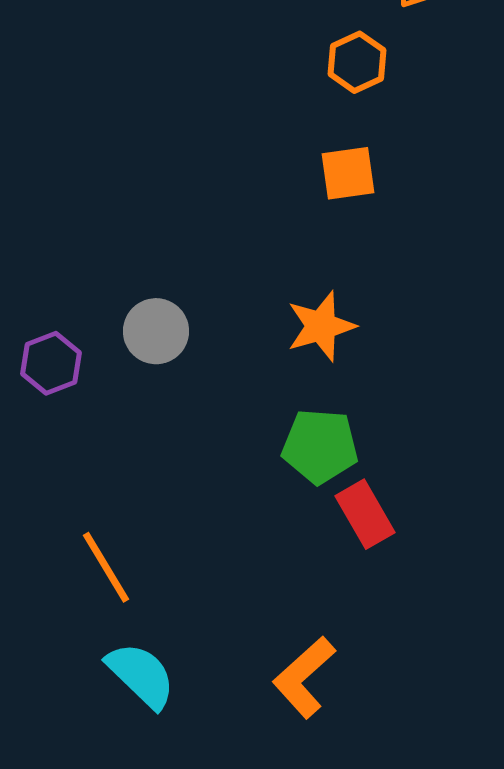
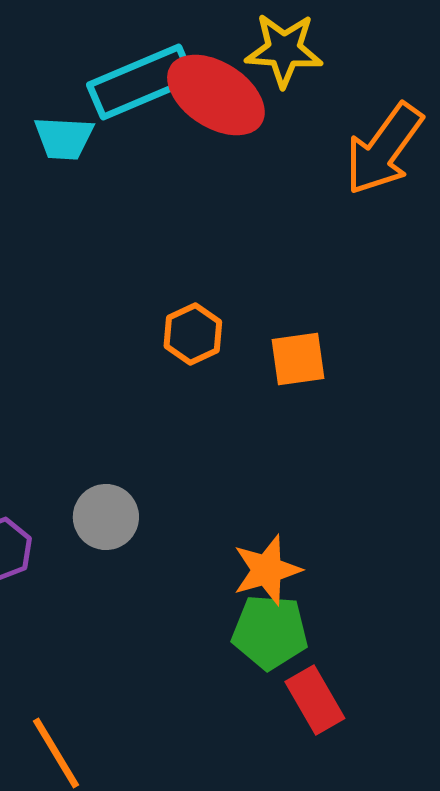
orange hexagon: (357, 62) -> (193, 334), moved
orange star: (321, 326) -> (267, 570), moved

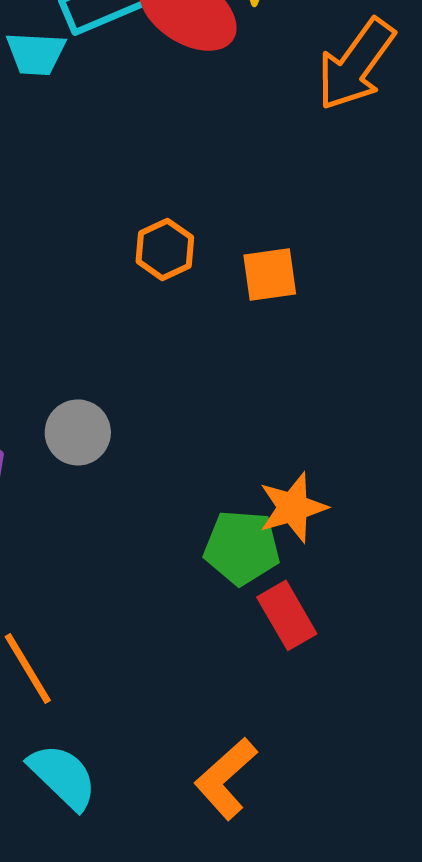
orange star: (267, 570) -> (293, 507), moved

